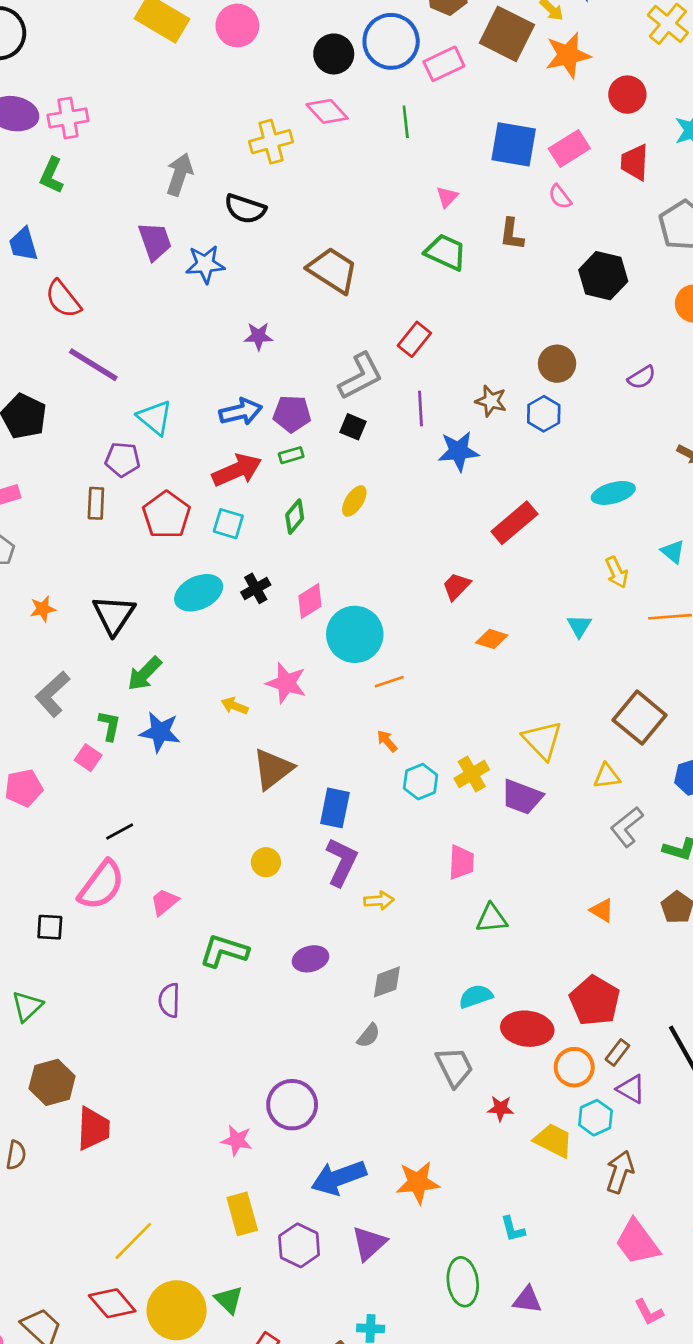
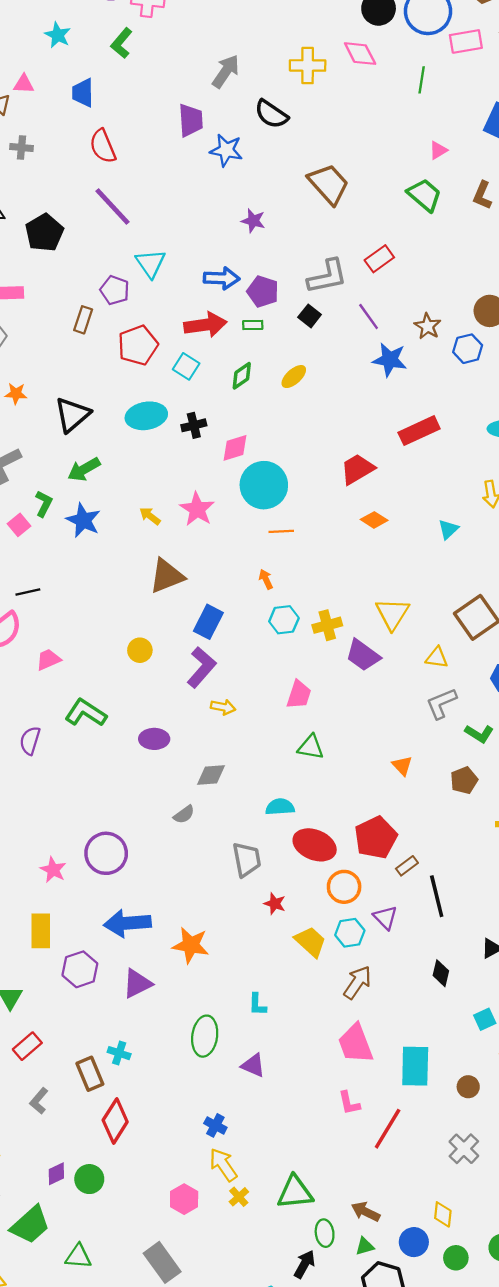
purple line: (421, 409) -> (369, 316), turned -48
red trapezoid: (456, 586) -> (357, 469), size x1.4
brown rectangle: (617, 1052) -> (407, 866), moved

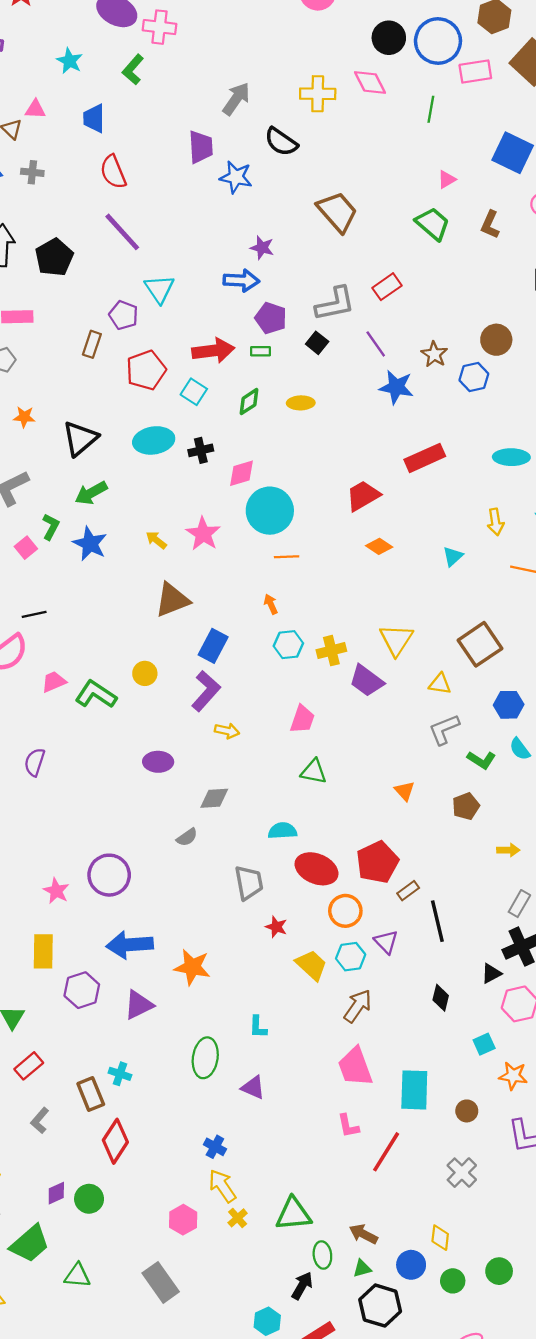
blue arrow: (222, 278) -> (241, 281), moved
yellow ellipse: (294, 377) -> (301, 403), turned 40
green L-shape: (86, 713) -> (96, 694), moved

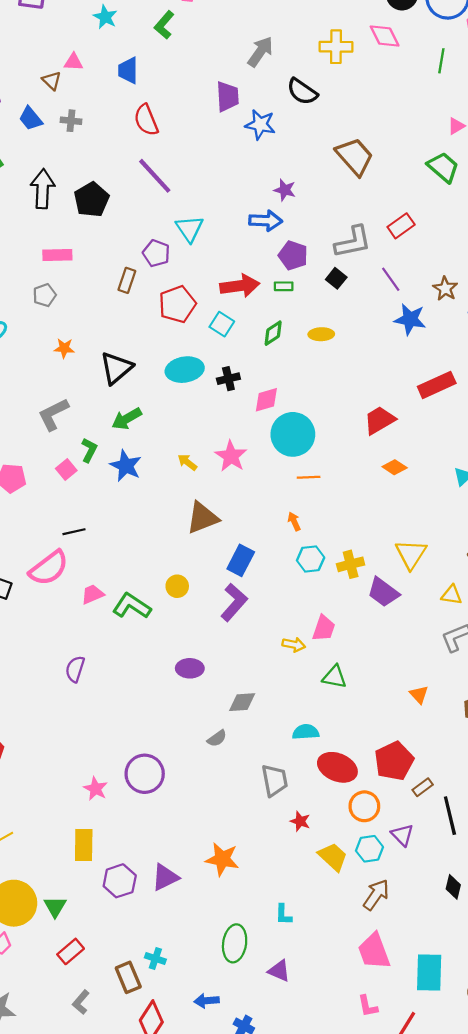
yellow arrow: (227, 731) -> (294, 645), moved
blue arrow: (130, 945) -> (207, 1001), moved, size x0.6
purple triangle: (139, 1005) -> (165, 877), moved

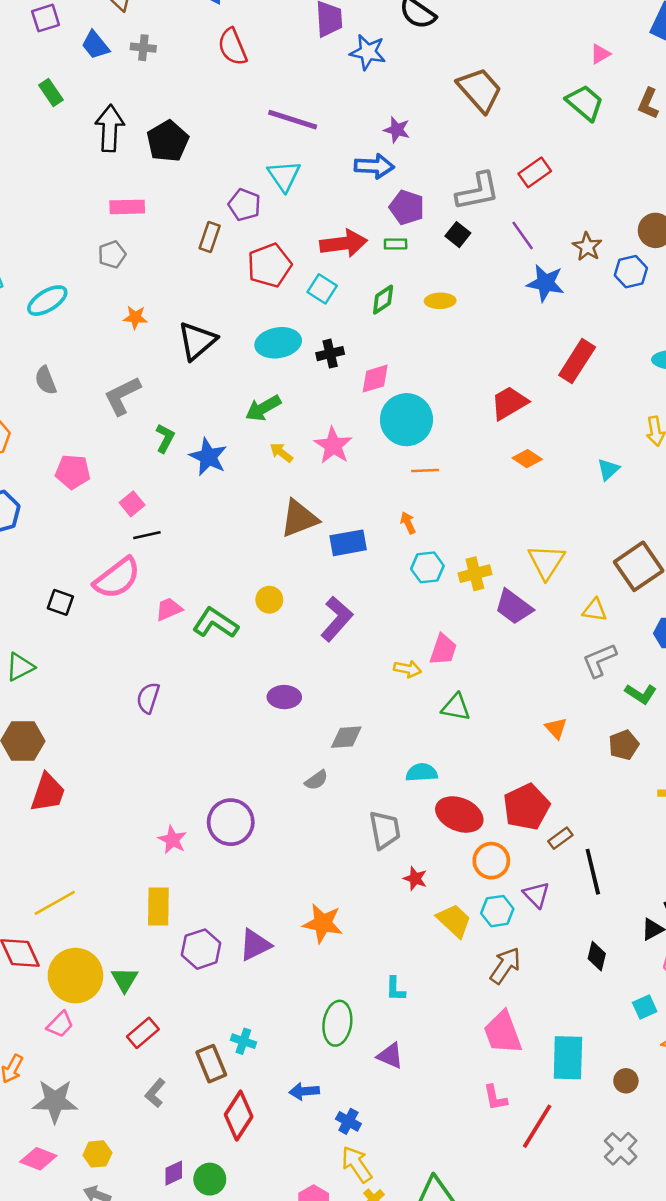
purple line: (155, 176) -> (293, 120), moved, turned -30
red rectangle: (437, 385) -> (577, 361), turned -33
green arrow: (127, 419) -> (263, 408), moved
pink square: (66, 470) -> (132, 504), moved
blue rectangle: (241, 560) -> (348, 543), moved, turned 52

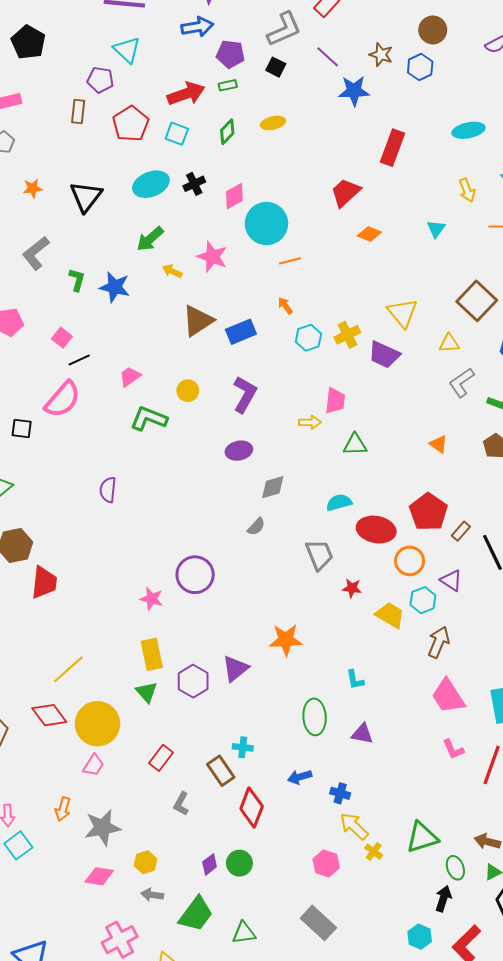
pink trapezoid: (169, 609) -> (130, 377), moved
purple ellipse: (284, 697) -> (239, 451), moved
green triangle: (125, 980) -> (147, 692), moved

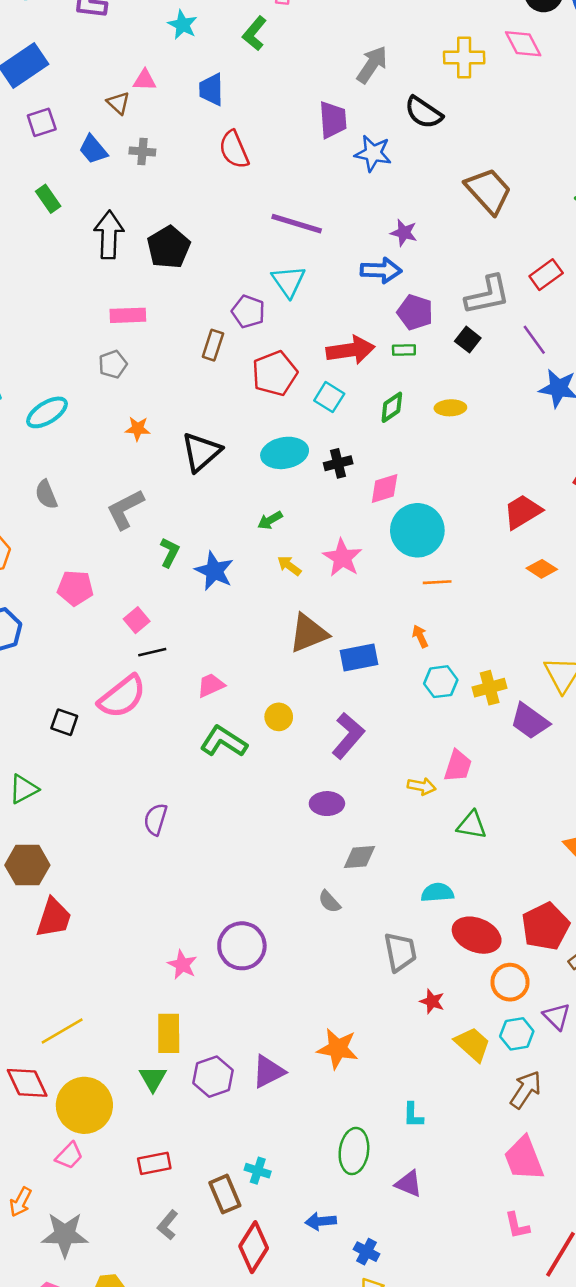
green arrow: (150, 239) -> (270, 520), size x0.7
gray semicircle: (256, 527) -> (329, 902), turned 84
red rectangle: (161, 758) -> (154, 1163), turned 30

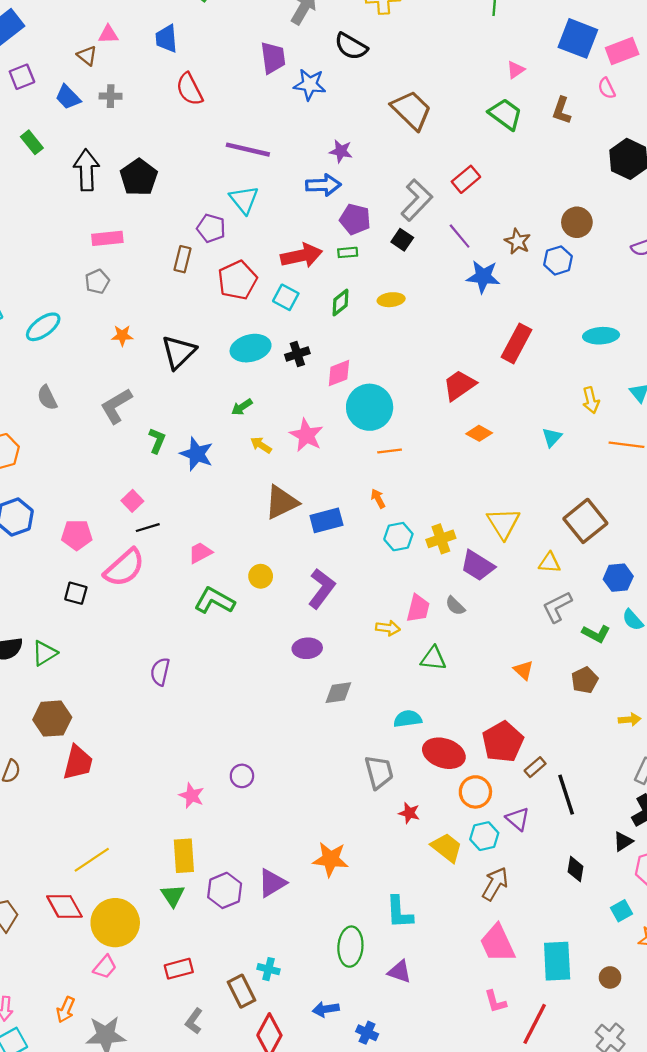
gray L-shape: (488, 295) -> (417, 200), turned -30
pink pentagon: (75, 588) -> (77, 535), moved
gray semicircle: (329, 902) -> (455, 606), moved
purple circle: (242, 946) -> (242, 776), size x0.6
cyan L-shape: (413, 1115) -> (399, 912), size x1.5

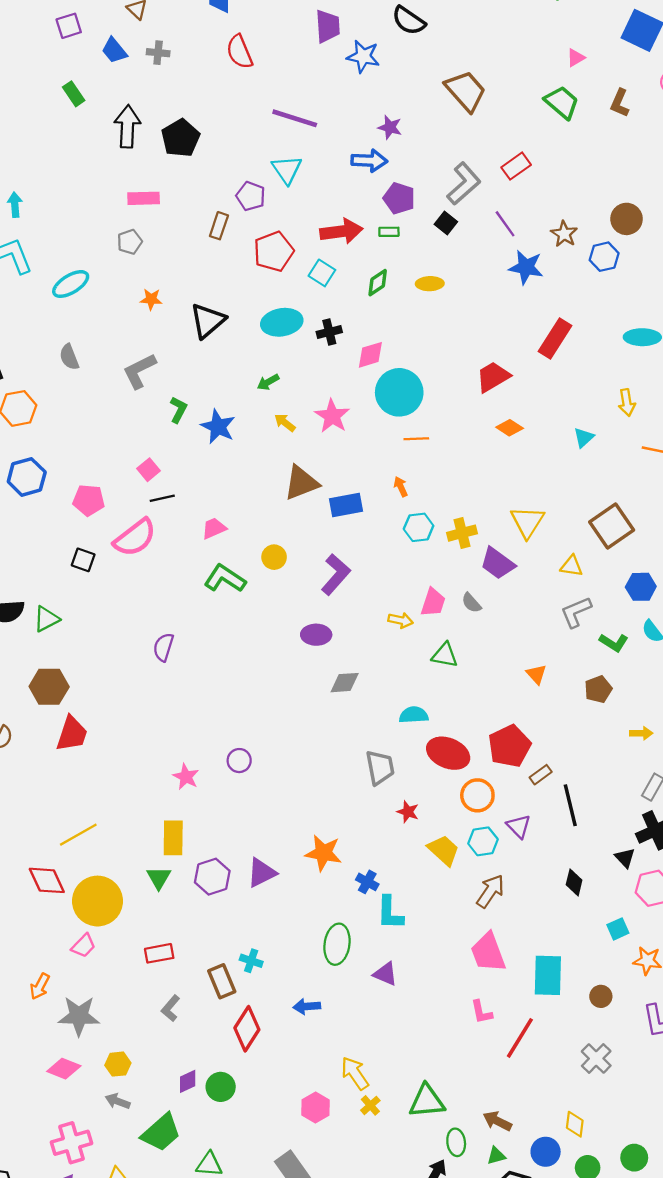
black triangle: (623, 841) -> (625, 858), turned -45
blue cross: (367, 1033) -> (367, 882), moved

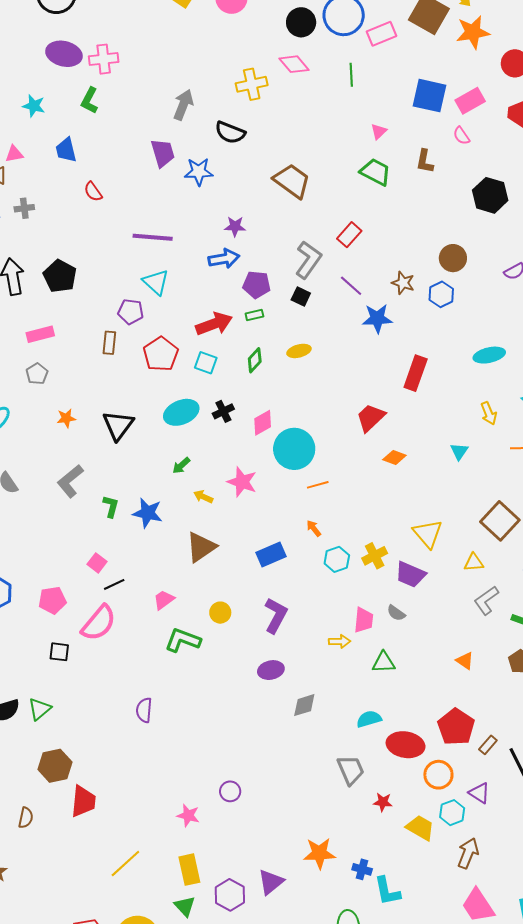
red semicircle: (240, 52) -> (93, 192), size x0.7
brown triangle: (301, 483) -> (201, 547), moved
yellow line: (78, 835) -> (125, 864), moved

